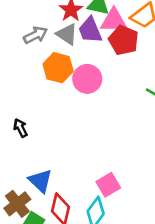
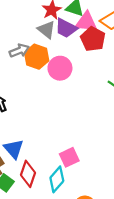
purple trapezoid: (90, 30) -> (66, 28), turned -45
gray arrow: (36, 35) -> (19, 51), moved

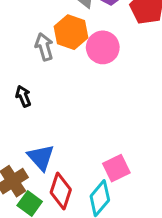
gray arrow: (19, 51) -> (44, 47), moved, turned -84

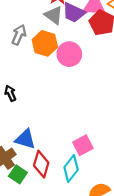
gray arrow: (44, 47) -> (19, 35), moved, turned 42
blue triangle: (41, 157) -> (25, 139), turned -30

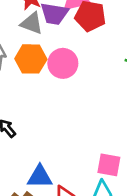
pink square: (83, 145) -> (109, 165), turned -36

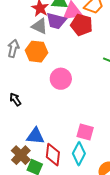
pink circle: (63, 63) -> (61, 79), moved

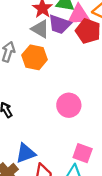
pink circle: (61, 79) -> (69, 105), moved
blue triangle: (35, 136) -> (26, 153), turned -30

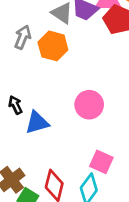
blue triangle: (26, 153) -> (37, 123), moved

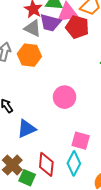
blue triangle: (37, 123) -> (27, 129), moved

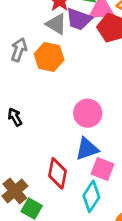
blue triangle: (27, 129) -> (87, 149), moved
red diamond: (46, 164) -> (57, 173), moved

